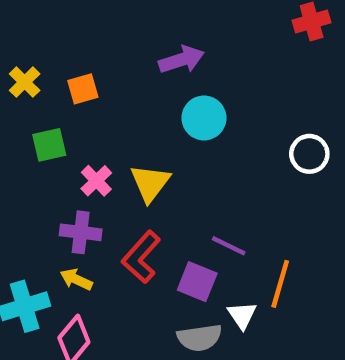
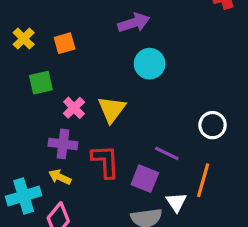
white circle: (309, 154) -> (213, 125), moved
red L-shape: (141, 257) -> (105, 161), turned 135

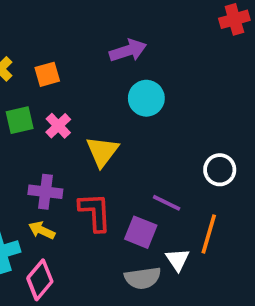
pink cross: (74, 108) -> (58, 126), moved

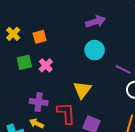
purple arrow: (128, 51) -> (96, 22), moved
yellow triangle: (102, 151) -> (82, 90), moved
purple line: (167, 203) -> (123, 69), moved

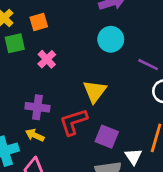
green square: (24, 62) -> (15, 43), moved
red L-shape: (66, 113) -> (73, 122), turned -105

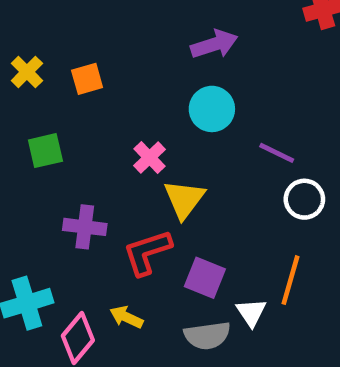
green square: (15, 43) -> (45, 151), moved
pink cross: (47, 59) -> (149, 158), moved
yellow arrow: (35, 135) -> (126, 317), moved

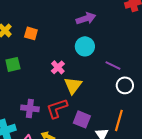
orange square: (87, 79) -> (31, 33), turned 32
purple cross: (85, 227) -> (30, 108), moved

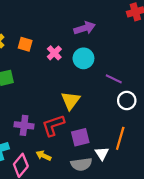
pink cross: (58, 67) -> (54, 53), moved
purple square: (82, 119) -> (80, 137), turned -36

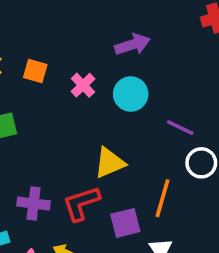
yellow triangle: (71, 101) -> (109, 163), turned 30
orange line: (120, 138) -> (162, 198), moved

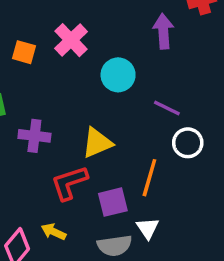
purple arrow: (132, 45) -> (163, 31), moved, turned -76
pink cross: (83, 85) -> (71, 40), moved, size x1.4
purple cross: (34, 203) -> (34, 136), moved

